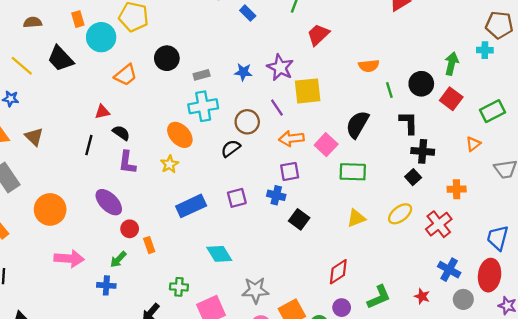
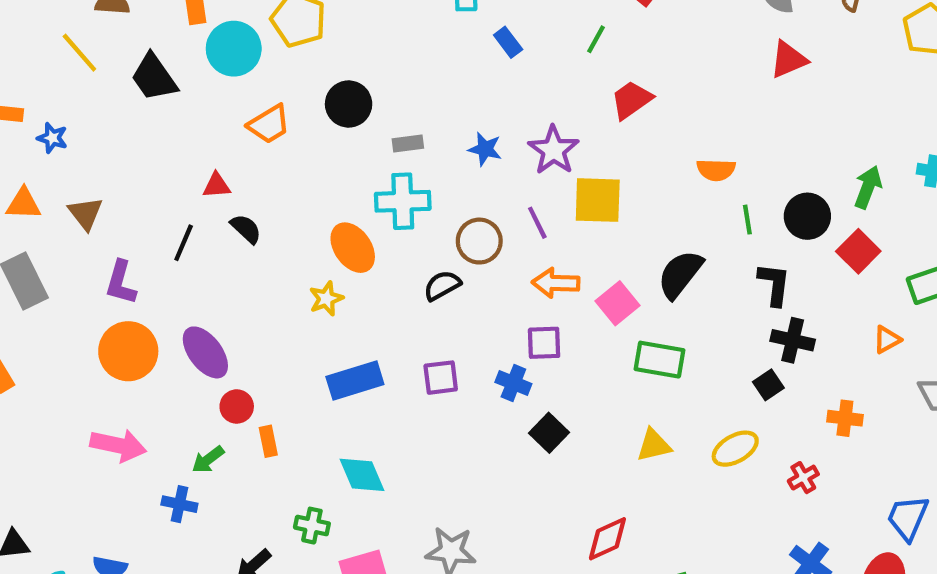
yellow line: (22, 66) -> (79, 53), moved
purple L-shape: (127, 162) -> (121, 283), moved
orange circle: (50, 209) -> (128, 351), moved
red cross: (439, 224) -> (803, 478), size x0.6
cyan diamond: (219, 254) -> (362, 475), moved

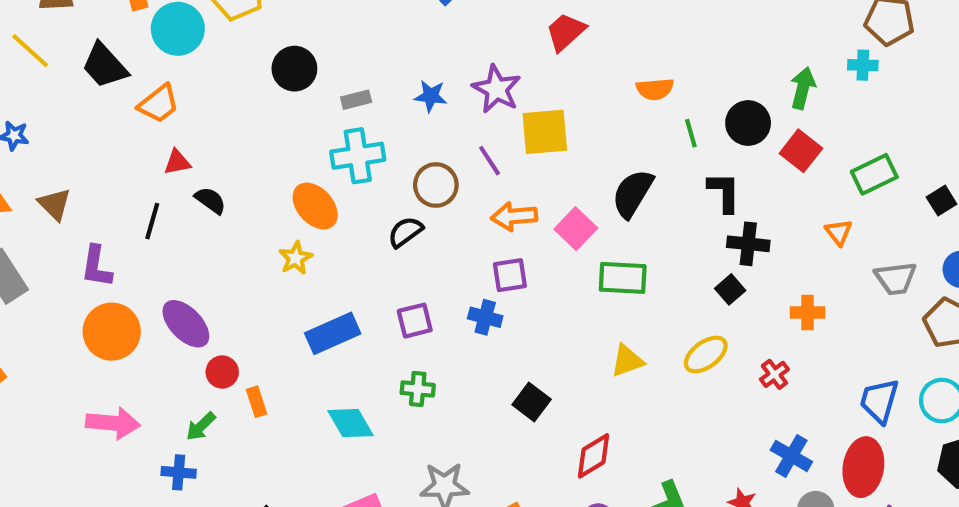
orange trapezoid: (269, 124) -> (159, 104), moved
orange triangle: (887, 340) -> (839, 232), turned -32
black square: (549, 433) -> (532, 402), moved
green cross: (312, 526) -> (418, 389), moved

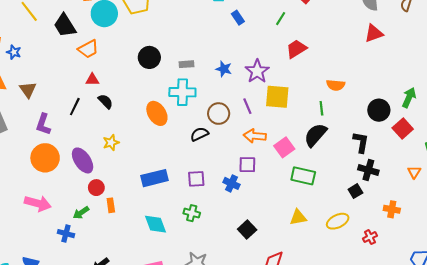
black circle: (294, 69) -> (149, 57), moved
green line: (691, 133) -> (321, 108), moved
yellow star: (296, 258) -> (111, 143), moved

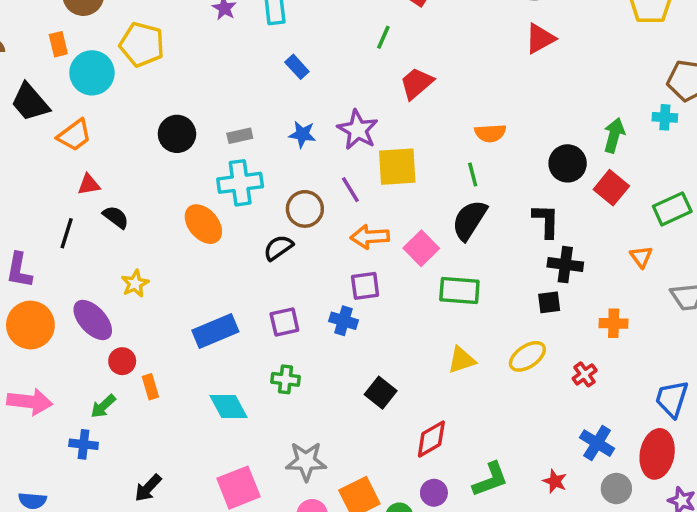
blue rectangle: (238, 18) -> (297, 67), moved
black square: (355, 191) -> (549, 302), turned 32

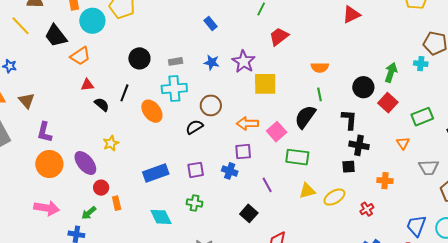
green line: (473, 175) -> (320, 94), moved
purple line: (350, 190) -> (267, 185), moved
black line: (67, 233) -> (124, 93), moved
yellow triangle: (462, 360) -> (307, 191), moved

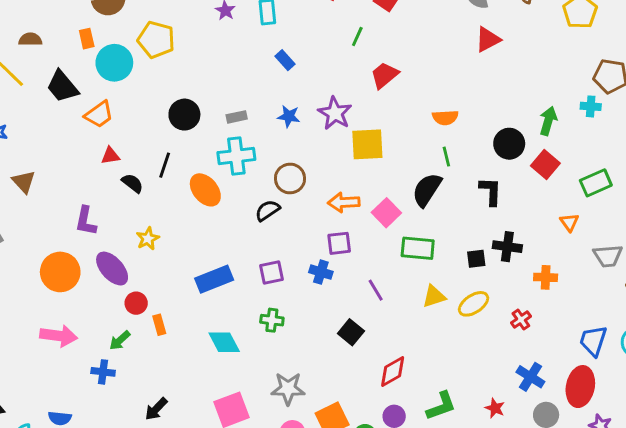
purple L-shape: (44, 132) -> (86, 221), moved
black cross: (359, 145) -> (507, 247), moved
black square: (349, 167) -> (476, 259), moved

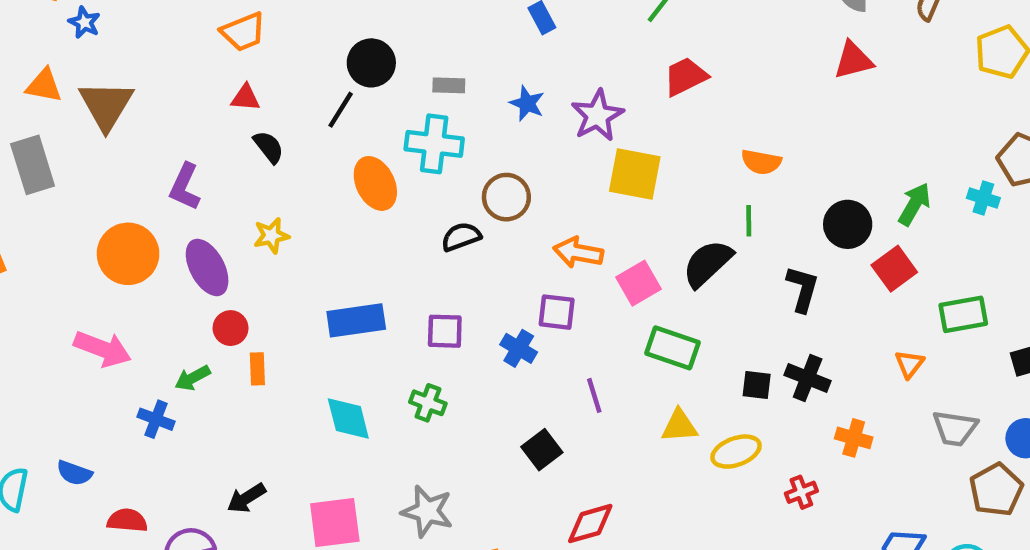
black line: (165, 165) -> (341, 110), moved
brown triangle: (24, 182) -> (106, 105), size x1.5
black arrow: (156, 409) -> (246, 498), moved

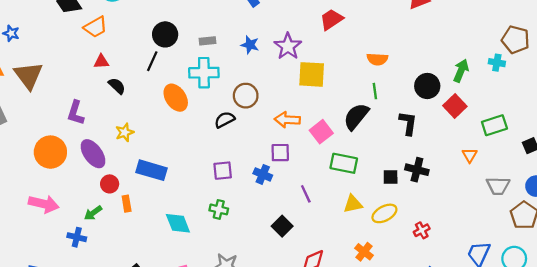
blue rectangle: (356, 320) -> (152, 170), moved, turned 32
orange cross: (854, 438) -> (364, 252), moved, turned 30

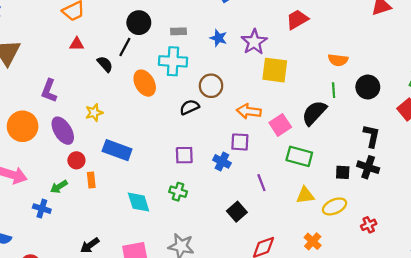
black semicircle: (117, 86) -> (105, 64), moved
black circle: (427, 86) -> (368, 87), moved
black L-shape: (408, 123) -> (372, 136), moved

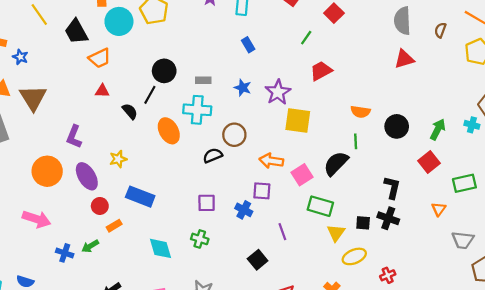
black circle: (368, 87) -> (397, 126), moved
orange rectangle: (91, 180) -> (114, 226), turned 64
green arrow: (59, 187) -> (90, 246), moved
yellow triangle: (305, 195) -> (336, 233), moved, turned -48

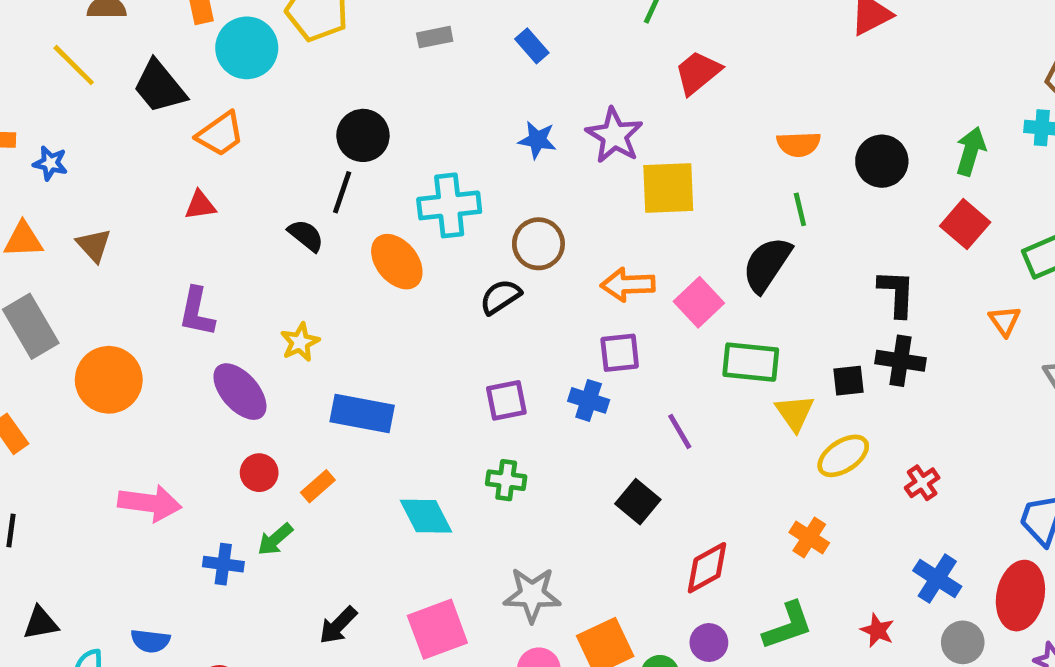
gray rectangle: (203, 80) -> (435, 37), moved
red triangle: (102, 91) -> (200, 205), moved
brown triangle: (33, 98) -> (94, 245), size x0.6
orange circle: (47, 171) -> (109, 380), moved
red circle: (100, 206) -> (259, 473), moved

